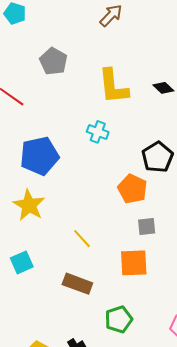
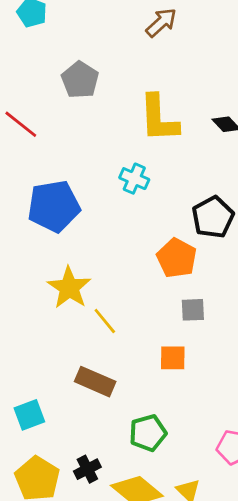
yellow star: (29, 205) -> (69, 288), moved
cyan square: (22, 262) -> (29, 415), moved
orange square: (134, 263) -> (173, 358), size x0.7

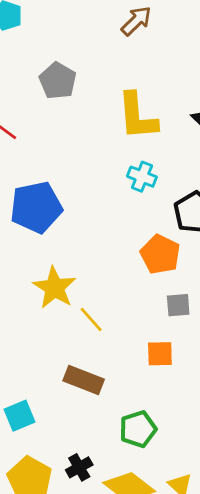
cyan cross: (134, 179) -> (142, 177), moved

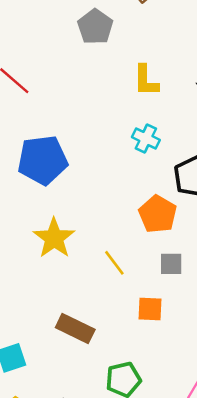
gray pentagon: (58, 81) -> (95, 27), moved
yellow L-shape: (137, 116) -> (146, 80), size x0.7
yellow line: (91, 320) -> (114, 263), moved

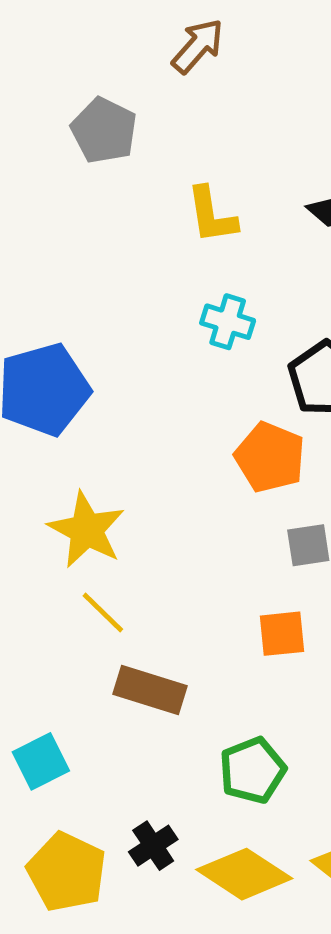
yellow line: (114, 263) -> (103, 612), moved

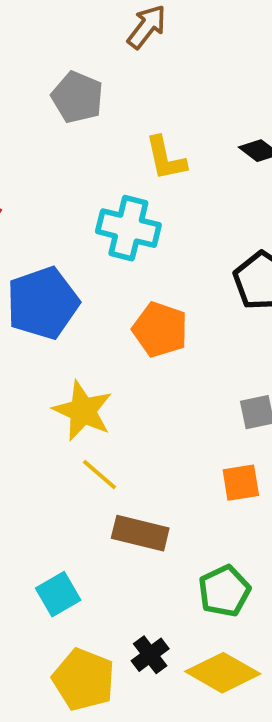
cyan cross: (228, 322) -> (128, 228), moved, size x1.5
orange pentagon: (270, 457) -> (160, 330), moved

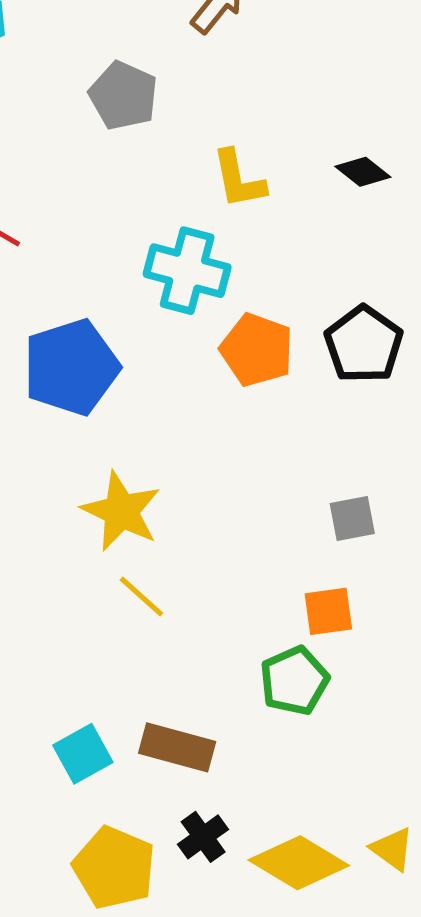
orange pentagon: (160, 330) -> (257, 350), moved
brown rectangle: (140, 533) -> (177, 747), moved
green pentagon: (224, 591) -> (294, 681), moved

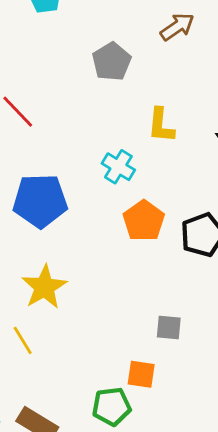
cyan cross: (187, 271) -> (118, 167), size x0.7
yellow line: (141, 597) -> (23, 340), moved

